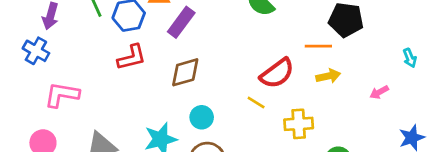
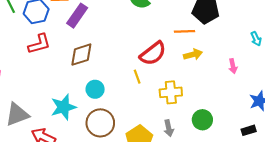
pink arrow: (379, 92) -> (233, 66), turned -72
yellow line: (256, 103) -> (137, 77), turned 40

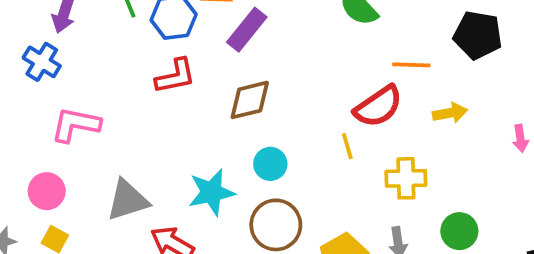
orange line: (184, 31) -> (411, 65), moved

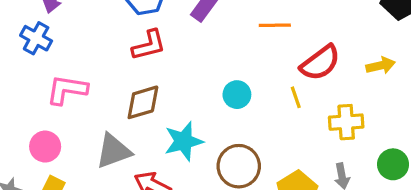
orange line: (411, 65) -> (275, 25), moved
brown diamond: (250, 100) -> (143, 102), moved
cyan circle: (270, 164) -> (237, 95), moved

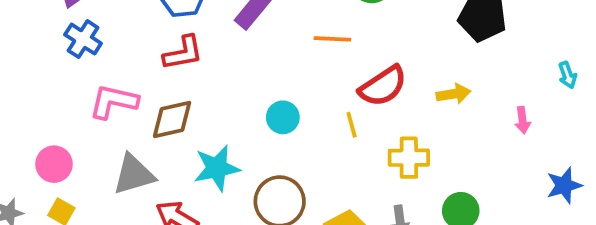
blue cross: (36, 38) -> (83, 39), moved
pink L-shape: (67, 90) -> (114, 102), moved

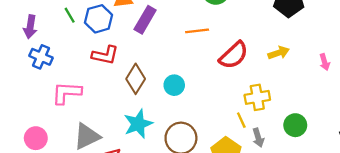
red L-shape: (183, 53) -> (105, 55), turned 32
brown diamond: (172, 119) -> (136, 79), moved, turned -36
yellow line: (352, 125) -> (241, 120), moved

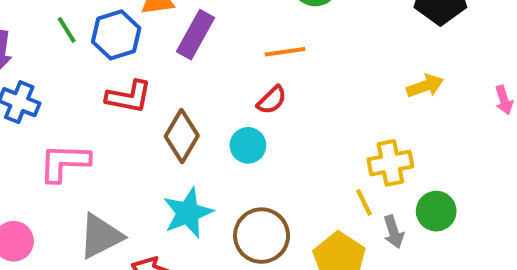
red semicircle: (234, 55) -> (272, 100), moved, size x0.6
green circle: (295, 125) -> (436, 211), moved

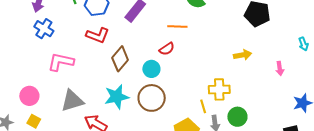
brown circle: (262, 236) -> (152, 98), moved

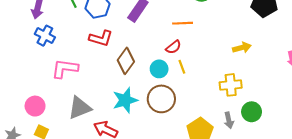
yellow arrow: (243, 55) -> (242, 48), moved
yellow line: (203, 106) -> (182, 67), moved

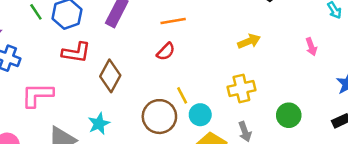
yellow line: (182, 67) -> (182, 95), moved
cyan circle: (159, 69) -> (200, 115), moved
cyan star: (125, 100) -> (99, 124), moved, size x0.7
green circle: (252, 112) -> (289, 115), moved

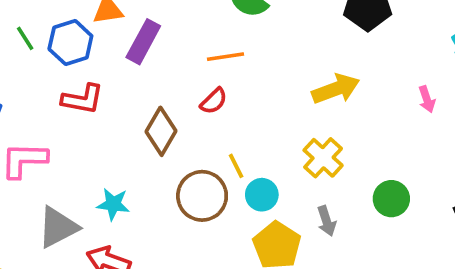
yellow arrow: (249, 41) -> (336, 89), size x1.4
brown diamond: (110, 76) -> (161, 131), moved
yellow cross: (241, 88) -> (323, 158), turned -36
cyan star: (99, 124) -> (113, 204), turned 30

